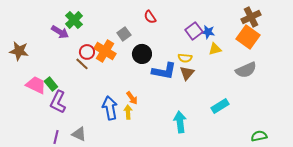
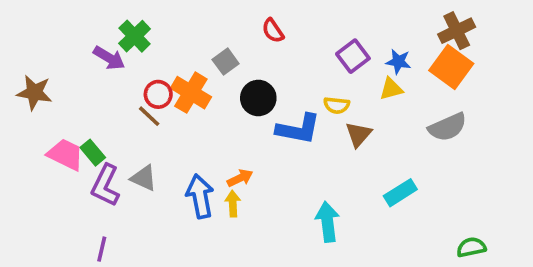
blue star: (208, 32) -> (398, 62), moved
brown triangle: (187, 73) -> (358, 134), moved
orange arrow: (132, 98) -> (240, 178), turned -80
gray triangle: (79, 134) -> (144, 178), moved

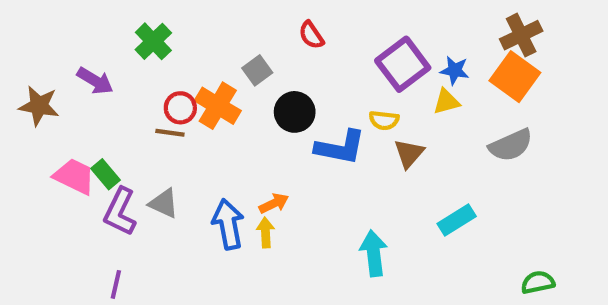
purple square: (353, 56) -> (403, 64), size x1.4
purple arrow: (109, 58) -> (95, 81), moved
brown line: (149, 116) -> (170, 133), turned -35

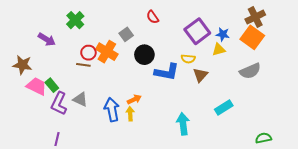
brown star: (39, 106) -> (22, 65), moved

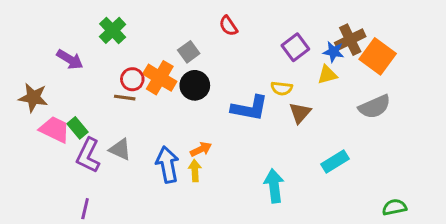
brown cross: (255, 17) -> (350, 40), moved
purple square: (197, 31) -> (295, 47), size x0.7
black circle: (144, 55) -> (195, 85), moved

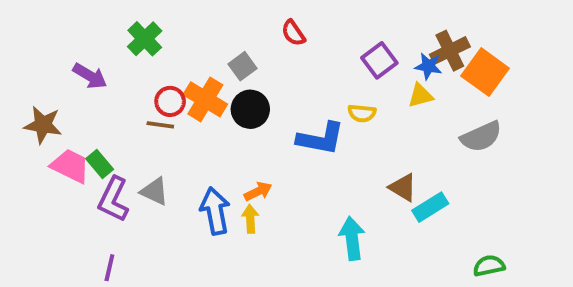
brown triangle: (300, 113) -> (403, 187), moved, turned -40
green semicircle: (394, 207) -> (489, 266), moved

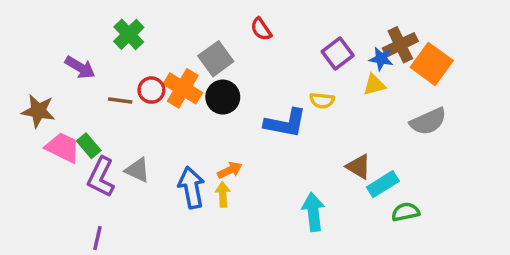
gray square: (242, 66) -> (216, 59), size x1.4
brown line: (160, 125) -> (120, 101), moved
green semicircle: (489, 266) -> (406, 212), moved

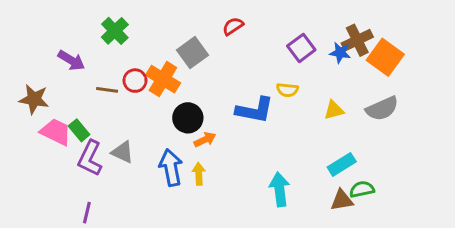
red semicircle: (261, 29) -> (233, 26), turned 90
yellow triangle: (374, 85) -> (334, 110), moved
black circle: (223, 97) -> (188, 118), moved
brown triangle: (359, 167) -> (342, 200), moved, turned -40
orange arrow: (230, 170) -> (205, 140), moved

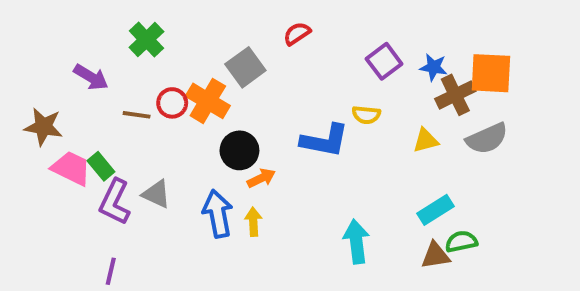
brown cross: (357, 40) -> (455, 95), moved
orange square: (385, 57) -> (491, 73), turned -33

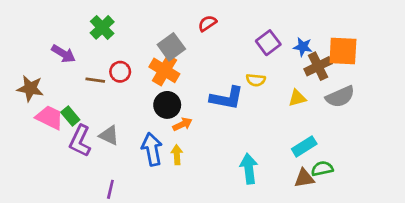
orange cross: (208, 101) -> (164, 70), moved
purple line: (111, 271) -> (110, 189), moved

